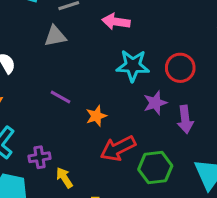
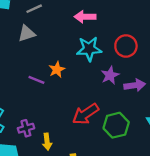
pink arrow: (116, 22) -> (85, 17), moved
orange star: (96, 116) -> (57, 70), moved
purple arrow: (185, 119) -> (135, 85), turned -84
yellow arrow: (64, 178) -> (47, 142), turned -147

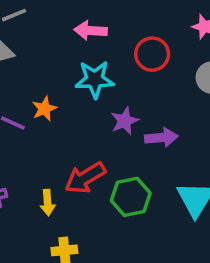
red circle: (126, 46) -> (152, 54), moved
yellow arrow: (47, 142) -> (48, 203), moved

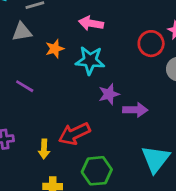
red circle: (152, 54) -> (151, 44), moved
orange star: (44, 109) -> (55, 49), moved
green hexagon: (131, 197) -> (97, 171), moved

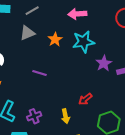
red arrow: (74, 134) -> (85, 99), size x0.6

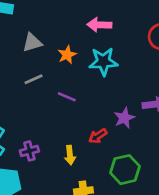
gray line: (32, 11) -> (34, 79), moved
purple star: (104, 63) -> (124, 118), moved
purple line: (40, 73) -> (67, 97), moved

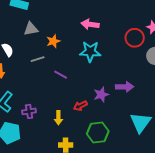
gray triangle: (32, 43) -> (31, 29), moved
orange star: (67, 55) -> (53, 41), moved

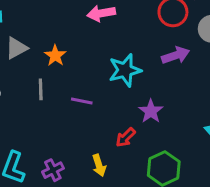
cyan star: (90, 52) -> (125, 70), moved
gray line: (38, 59) -> (41, 89), turned -56
purple arrow: (125, 87) -> (176, 55), moved

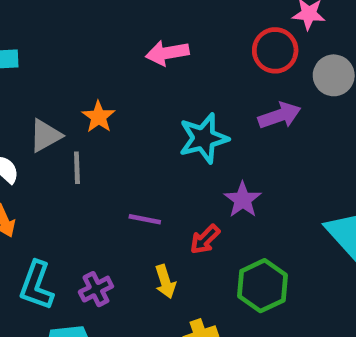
gray triangle: (16, 48) -> (45, 136), moved
purple line: (82, 101) -> (145, 219), moved

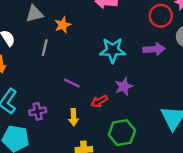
gray triangle: (45, 136) -> (34, 14), moved

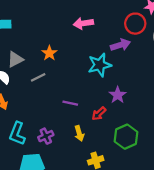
gray triangle: (34, 14) -> (15, 59), moved
gray line: (45, 48) -> (38, 77), turned 64
purple arrow: (154, 49) -> (120, 45), moved

